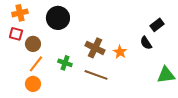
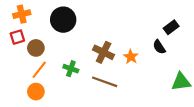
red square: (16, 34) -> (17, 37), turned -32

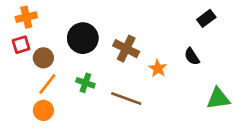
black circle: (63, 20) -> (83, 38), moved
black rectangle: (171, 27) -> (206, 18), moved
brown cross: (104, 52) -> (126, 49), moved

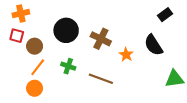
red square: (21, 45) -> (17, 36), turned 32
black semicircle: (192, 57) -> (153, 45), size x1.5

